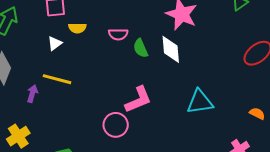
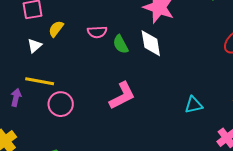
yellow semicircle: (77, 28) -> (56, 29), turned 132
cyan triangle: (200, 102) -> (194, 105), moved, size x0.7
pink circle: (116, 125) -> (61, 104), moved

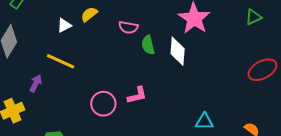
pink L-shape: (122, 96) -> (137, 95), size x0.7
purple arrow: (16, 97) -> (36, 83), moved
pink circle: (61, 104) -> (103, 104), moved

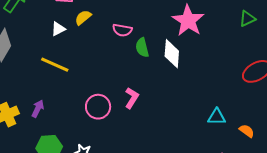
purple arrow: (36, 83) -> (38, 109), moved
pink L-shape: (137, 95) -> (132, 98), turned -45
cyan triangle: (204, 121) -> (217, 117), moved

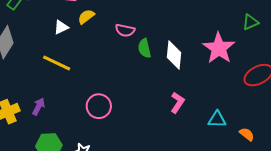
pink star: (188, 21) -> (219, 48), moved
pink L-shape: (132, 98) -> (177, 103), moved

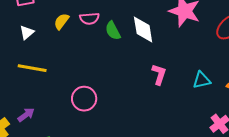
yellow semicircle: (86, 17) -> (61, 21), moved
purple arrow: (38, 107) -> (26, 115), turned 42

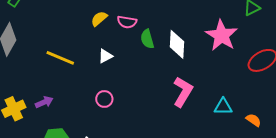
white triangle: (27, 32) -> (105, 56), moved
pink L-shape: (159, 74) -> (183, 92), size x1.4
pink circle: (84, 99) -> (104, 99), size x0.7

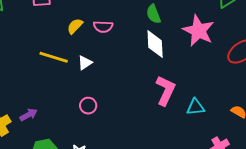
green semicircle: (147, 39) -> (153, 14), moved
yellow line: (60, 58) -> (54, 57), moved
cyan triangle: (223, 107) -> (195, 107), moved

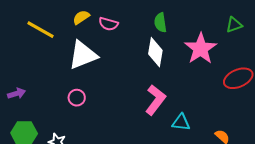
yellow line: (54, 57) -> (41, 30), moved
white triangle: (85, 63) -> (83, 55), size x2.0

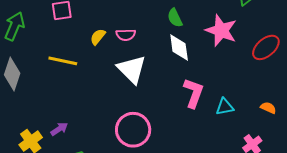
white triangle: (83, 55) -> (132, 69), moved, turned -36
pink circle: (77, 98) -> (133, 130), moved, size x2.0

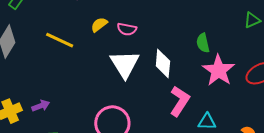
green semicircle: (175, 18) -> (203, 43), moved
pink star: (221, 31) -> (219, 70), moved
white diamond: (179, 48) -> (163, 63), moved

